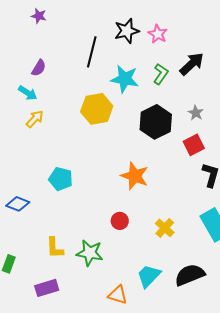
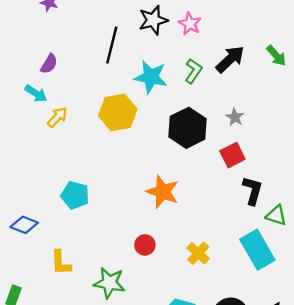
yellow arrow: (35, 119) -> (57, 117), moved
yellow L-shape: (55, 248) -> (61, 263), moved

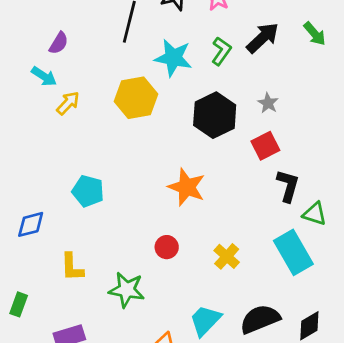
blue diamond: (24, 225) -> (31, 224), turned -36

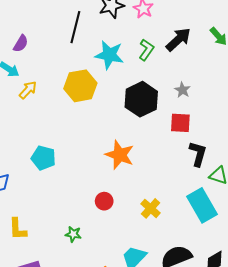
red square: (265, 146) -> (180, 123), turned 30
yellow L-shape: (72, 267) -> (18, 229), moved
green star: (127, 290) -> (73, 234), size x0.6

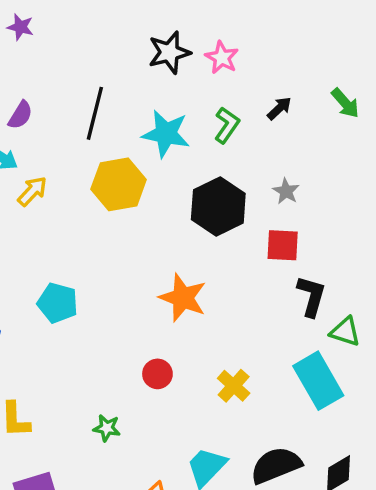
black line: (75, 27) -> (95, 113), moved
black arrow: (178, 39) -> (279, 108), size x0.6

